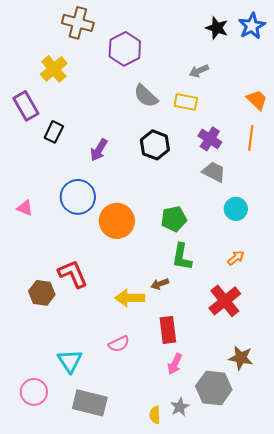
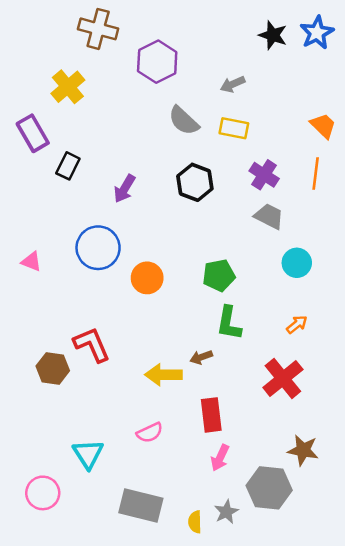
gray arrow: (199, 71) -> (233, 84), moved
orange circle: (117, 221) -> (147, 278), size x0.7
gray rectangle: (90, 403) -> (141, 506), moved

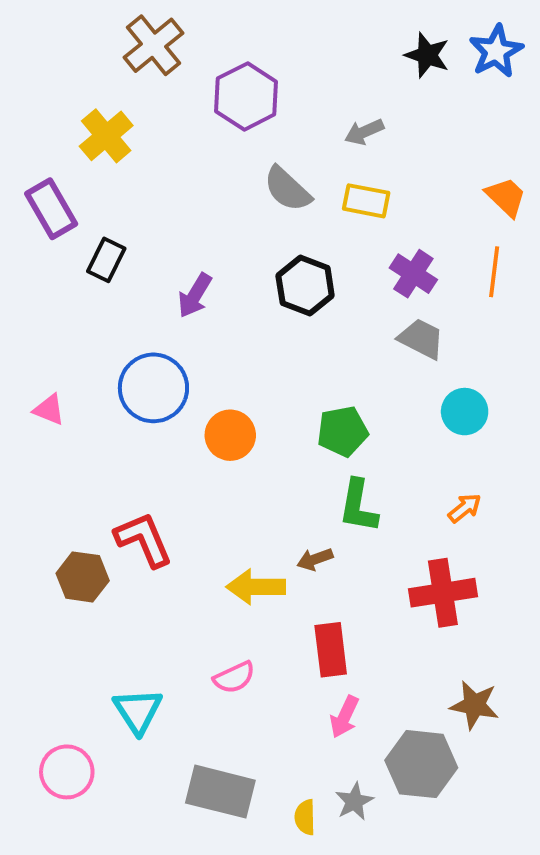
brown cross: (98, 29) -> (153, 45), turned 36
red cross: (283, 379) -> (443, 593), turned 30

